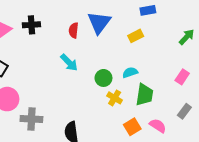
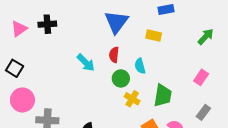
red semicircle: (74, 30) -> (114, 55), moved
yellow rectangle: (136, 36) -> (154, 36), turned 40
cyan semicircle: (130, 72) -> (140, 66), moved, turned -88

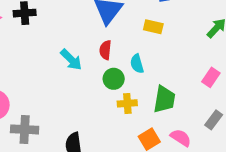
yellow cross: (132, 99) -> (127, 103), turned -35

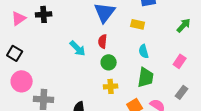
cyan semicircle: (137, 64) -> (144, 51), moved
yellow cross: (127, 103) -> (111, 86), moved

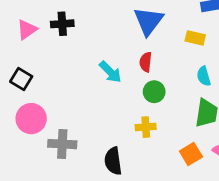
yellow cross: (111, 86) -> (146, 127), moved

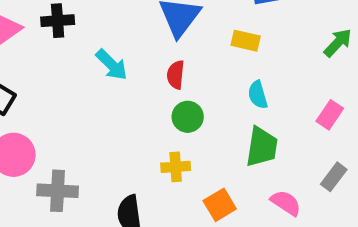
cyan arrow: (110, 72) -> (112, 65), moved
orange square: (191, 154) -> (220, 205), moved

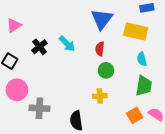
black cross: (58, 21) -> (39, 47), moved, turned -35
yellow rectangle: (246, 41) -> (136, 31), size x1.6
orange square: (220, 205) -> (135, 115), moved

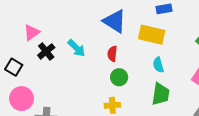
blue triangle: (102, 19) -> (115, 21), turned -35
pink triangle: (14, 25) -> (32, 32), moved

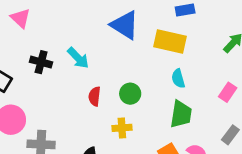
pink triangle: (32, 32) -> (20, 18), moved, turned -42
black cross: (46, 51) -> (41, 62), turned -36
red semicircle: (112, 54) -> (95, 96), moved

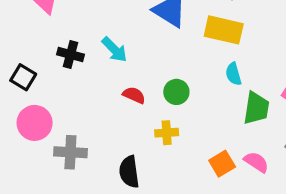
red semicircle: (95, 96) -> (134, 95), turned 108
green trapezoid: (181, 114) -> (256, 108), moved

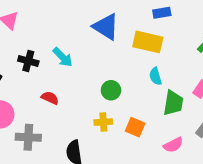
red semicircle: (134, 95) -> (50, 98), moved
pink semicircle: (256, 162) -> (173, 145), turned 120
orange square: (222, 164) -> (135, 127), moved, turned -36

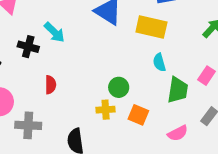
cyan arrow: (63, 57) -> (54, 32), moved
green circle: (111, 90) -> (119, 87), moved
red semicircle: (50, 98) -> (51, 85), turned 66

